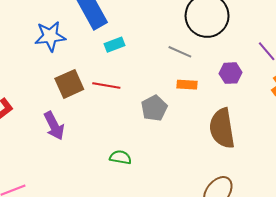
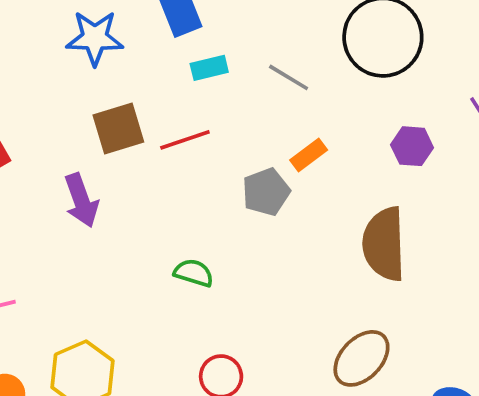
gray line: (180, 52) -> (289, 77), moved
red line: (106, 85) -> (185, 140), turned -36
orange rectangle: (187, 85) -> (309, 155), moved, turned -48

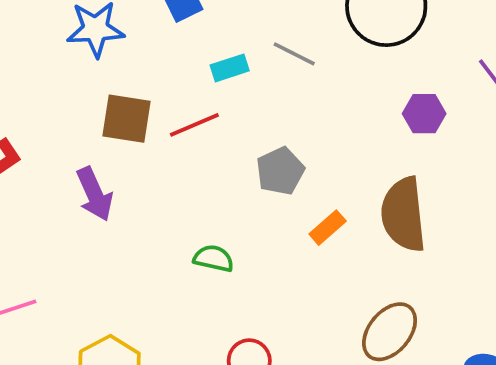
cyan rectangle: (209, 68) -> (230, 68), moved
brown square: (118, 129) -> (126, 119), turned 30
orange rectangle: (309, 155) -> (328, 228), moved

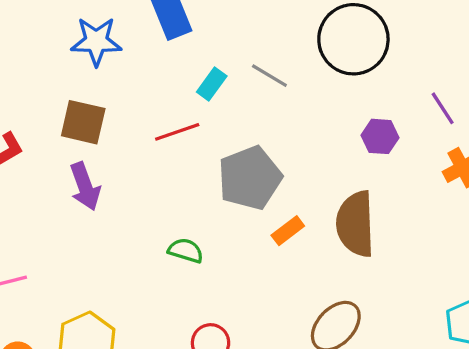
cyan rectangle: (230, 68) -> (212, 84), turned -40
brown square: (126, 119) -> (83, 122), moved
gray pentagon: (280, 171) -> (250, 178), size x1.5

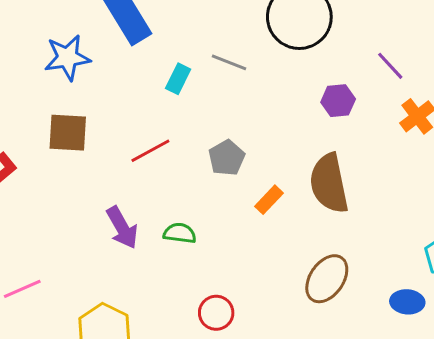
red line: (177, 132) -> (150, 151), moved
gray pentagon: (250, 178) -> (227, 158), size x0.6
purple arrow: (85, 186) -> (122, 228), moved

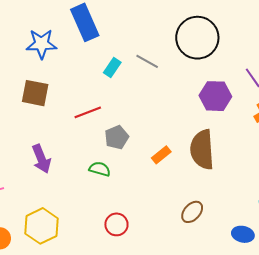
purple hexagon: (338, 101) -> (215, 96), size x1.4
gray pentagon: (227, 158) -> (117, 137), moved
purple arrow: (122, 228) -> (41, 159), moved
brown ellipse: (327, 279) -> (192, 212), size x0.7

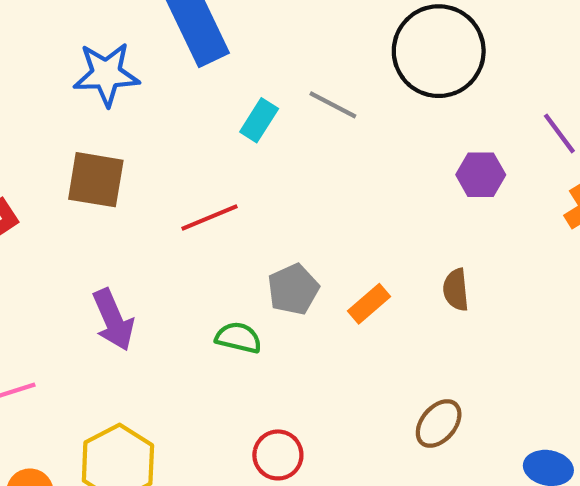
purple hexagon: (215, 96) -> (481, 175), size x0.7
gray pentagon: (117, 137) -> (293, 289), moved
brown semicircle: (202, 150) -> (456, 290), size x0.5

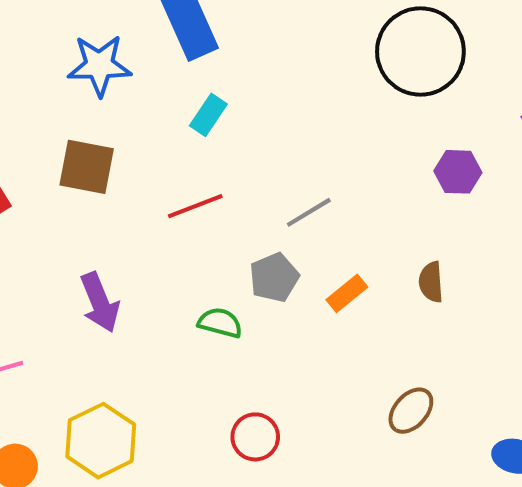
gray line: (333, 105) -> (309, 212), moved, turned -60
cyan rectangle: (259, 120) -> (208, 115), moved

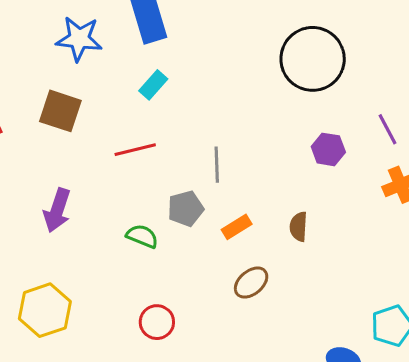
gray line: (309, 212) -> (217, 165), turned -68
purple arrow: (100, 302) -> (57, 210), turned 33
brown ellipse: (411, 411) -> (251, 283), moved

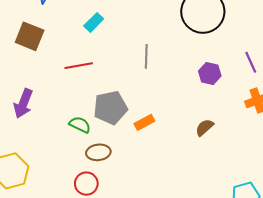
gray line: (217, 165) -> (146, 56), moved
gray pentagon: (186, 209) -> (110, 108), size x1.4
brown semicircle: (299, 227) -> (205, 127), moved, turned 42
brown ellipse: (251, 283) -> (98, 152), moved, turned 30

